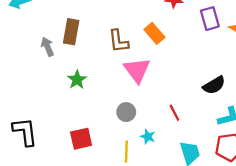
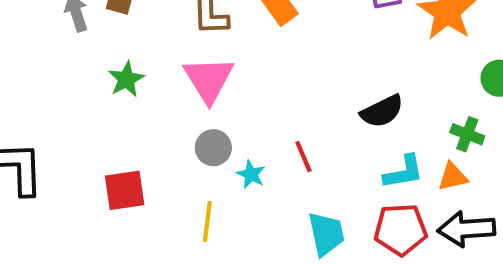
pink triangle: (137, 70) -> (209, 79), moved
cyan star: (148, 137) -> (251, 174), moved

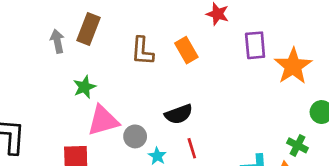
pink triangle: (209, 79) -> (103, 121), moved, turned 40
black semicircle: (382, 111) -> (179, 114), moved

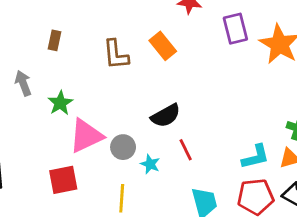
brown rectangle: (89, 29) -> (54, 40), size x0.6
gray arrow: (57, 41) -> (23, 83), moved

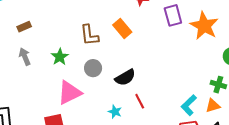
brown rectangle: (54, 40) -> (24, 27), moved, turned 56
green star: (60, 103) -> (60, 57), moved
gray circle: (123, 147) -> (93, 68), moved
cyan L-shape: (256, 157) -> (189, 105), turned 150

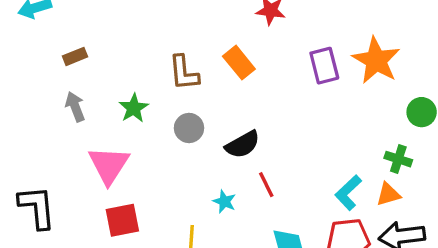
purple rectangle: (173, 15) -> (324, 66), moved
pink triangle: (70, 93) -> (109, 165), moved, turned -32

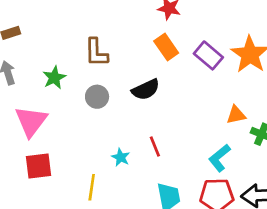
orange rectangle: (239, 63) -> (166, 47), moved
purple rectangle: (324, 66) -> (208, 55), turned -40
black semicircle: (243, 145) -> (146, 90), moved
orange triangle: (388, 194) -> (236, 115), moved

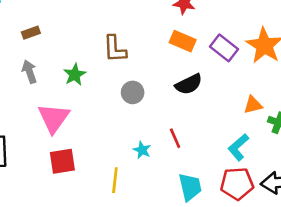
orange rectangle: (166, 47) -> (183, 41), turned -30
black semicircle: (146, 90) -> (189, 84), moved
gray circle: (97, 97) -> (133, 92), moved

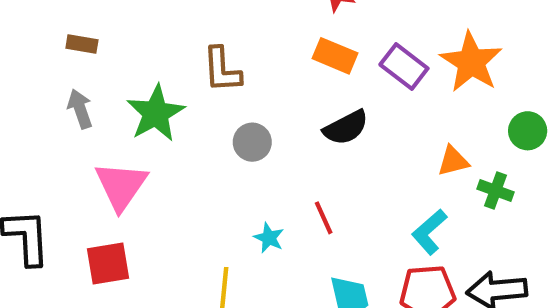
brown rectangle: (31, 33) -> (82, 44), turned 30
green star: (75, 75) -> (156, 113), size x1.5
red square: (62, 161) -> (108, 263), moved

